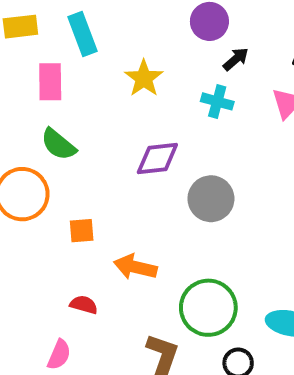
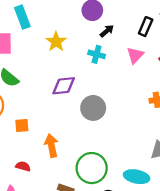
orange arrow: (135, 267) -> (51, 146), turned 65

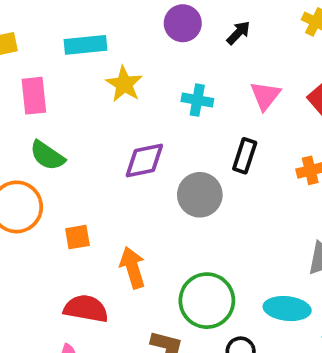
cyan rectangle: (22, 17) -> (85, 45), moved, turned -70
black rectangle: (146, 27) -> (245, 156), moved
black arrow: (107, 31) -> (238, 33), moved
red semicircle: (23, 166) -> (86, 309), size x1.6

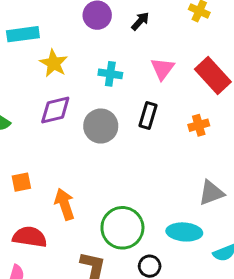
purple diamond: (144, 161) -> (55, 110), moved
gray circle: (200, 195) -> (101, 126), moved

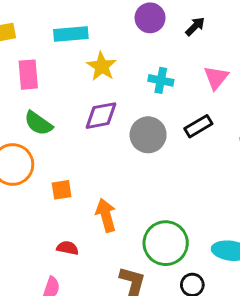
black rectangle: (148, 116) -> (198, 126), turned 40
red semicircle: (30, 237) -> (67, 248), size x0.6

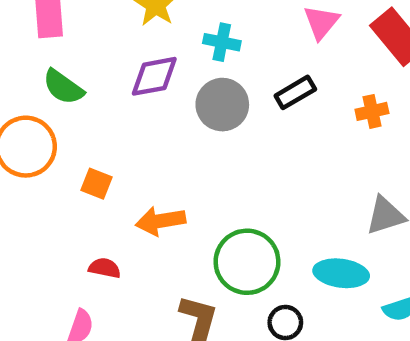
cyan cross: (161, 80) -> (222, 42), moved
orange square: (62, 190) -> (96, 184), turned 30
orange arrow: (106, 215) -> (161, 221), turned -84

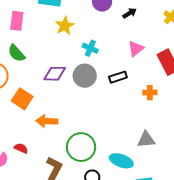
purple diamond: (154, 76) -> (55, 74), moved
orange square: (96, 184) -> (22, 99), size x1.5
red semicircle: (105, 268) -> (21, 148), moved

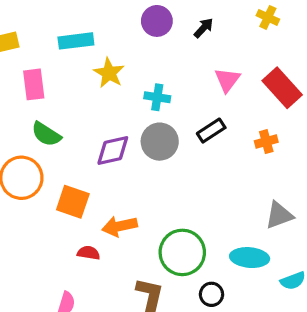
red semicircle: (21, 148) -> (89, 253), moved

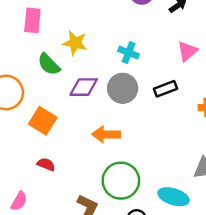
yellow star: (109, 73) -> (75, 43), moved, turned -30
green semicircle: (46, 134) -> (49, 64), moved
orange arrow: (120, 226) -> (106, 134), moved

